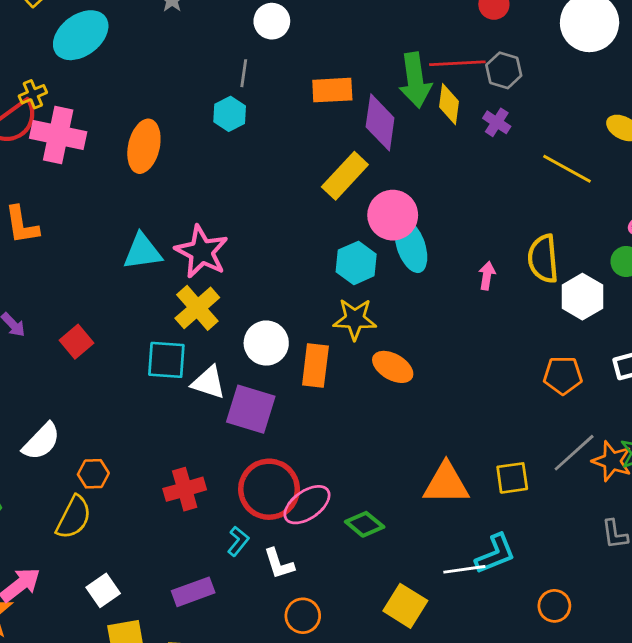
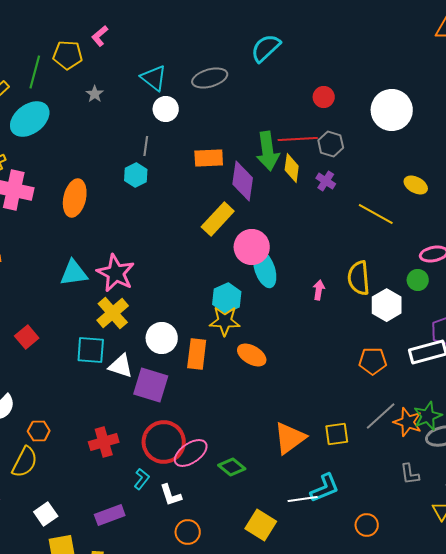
cyan hexagon: (356, 263) -> (227, 298), moved
orange triangle: (446, 484) -> (290, 438), turned -36

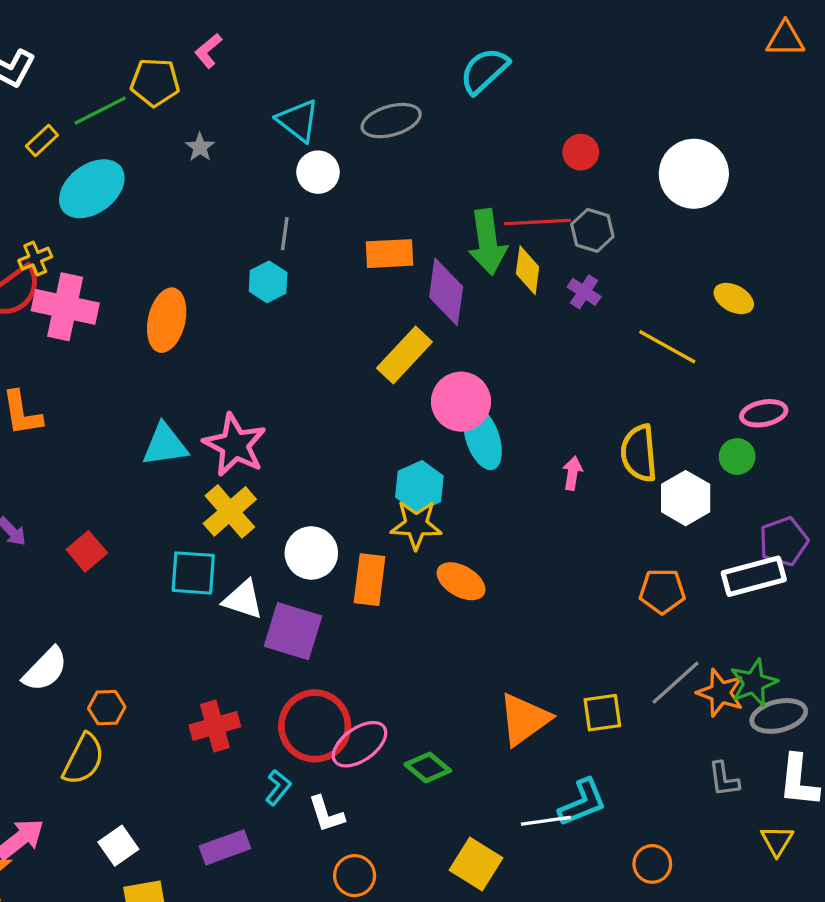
green line: (35, 72) -> (100, 111), turned 48

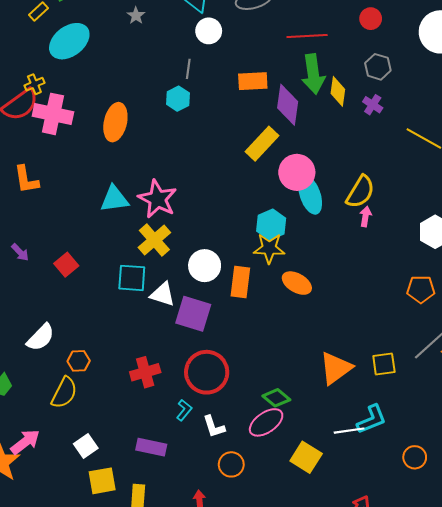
red line: (538, 222) -> (307, 36), moved
yellow semicircle: (639, 453) -> (360, 192), moved, turned -144
pink ellipse: (360, 744) -> (266, 422), moved
purple rectangle: (225, 847) -> (151, 447), turned 32

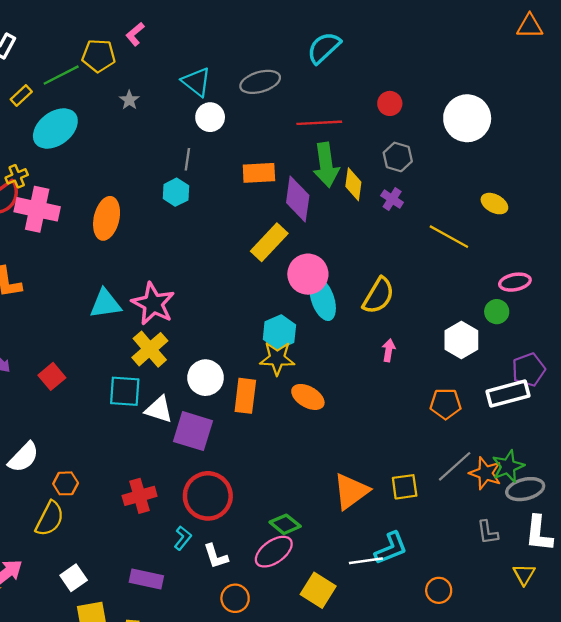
pink arrow: (366, 216) -> (389, 350), moved

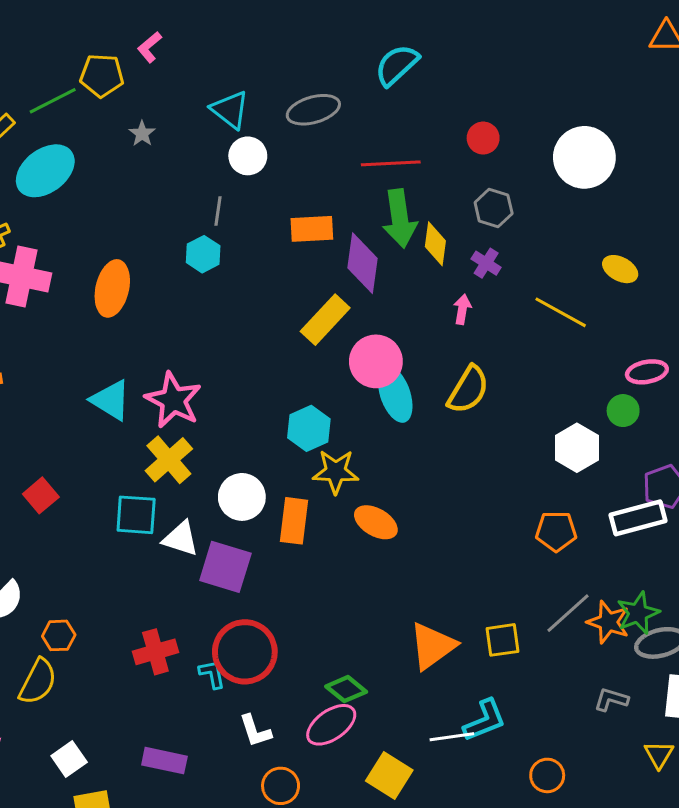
cyan triangle: (105, 304) -> (111, 400), turned 40
cyan hexagon: (279, 332) -> (309, 428), moved
pink arrow: (389, 350) -> (462, 309), moved
gray L-shape: (488, 532) -> (611, 699), turned 115
cyan L-shape: (183, 538) -> (212, 674), moved, turned -50

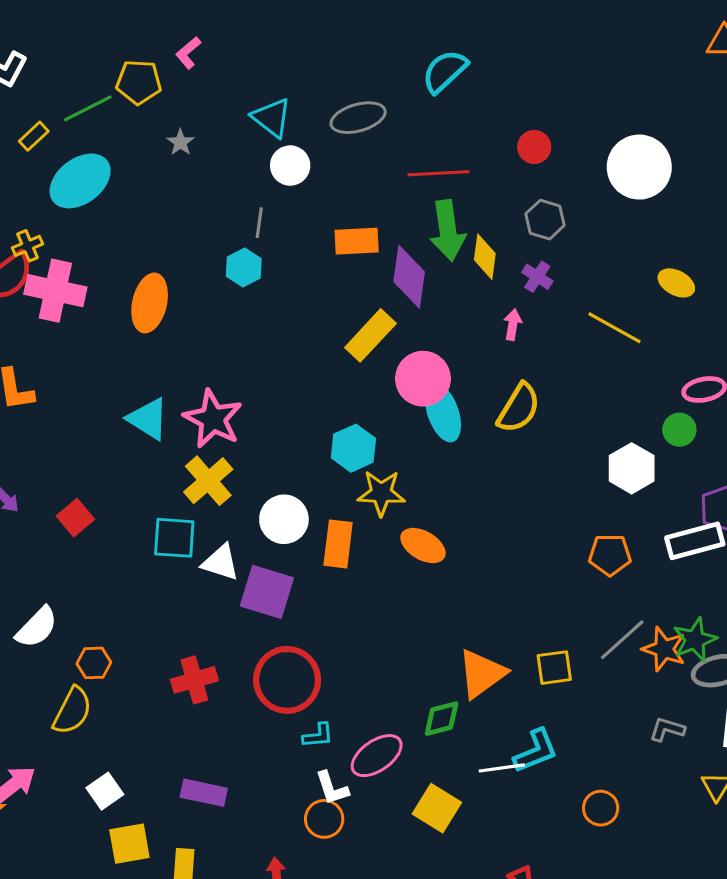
cyan L-shape: (212, 674) -> (318, 736), moved, turned 96
green diamond: (346, 689) -> (442, 719), moved, turned -54
white L-shape: (255, 731) -> (332, 788), moved

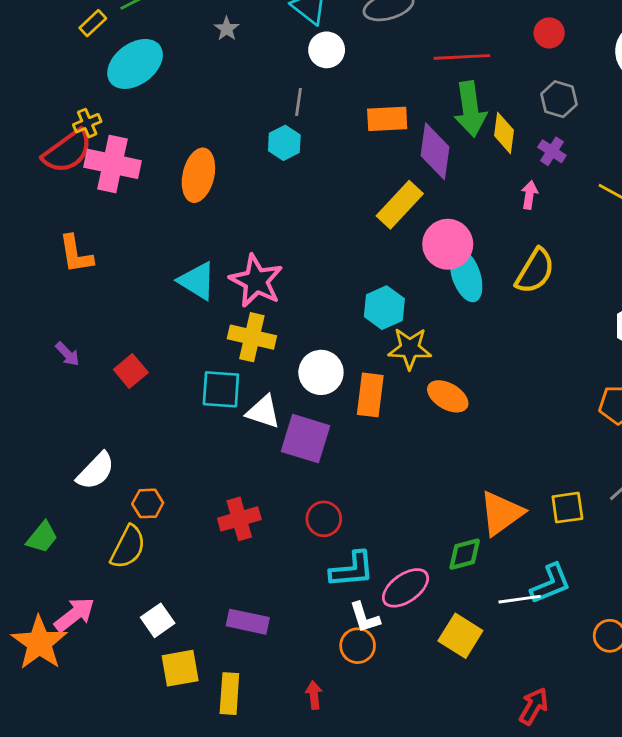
yellow cross: (208, 481) -> (252, 337), turned -36
red circle: (287, 680) -> (324, 519), size x0.6
cyan L-shape: (318, 736) -> (352, 570), size x1.6

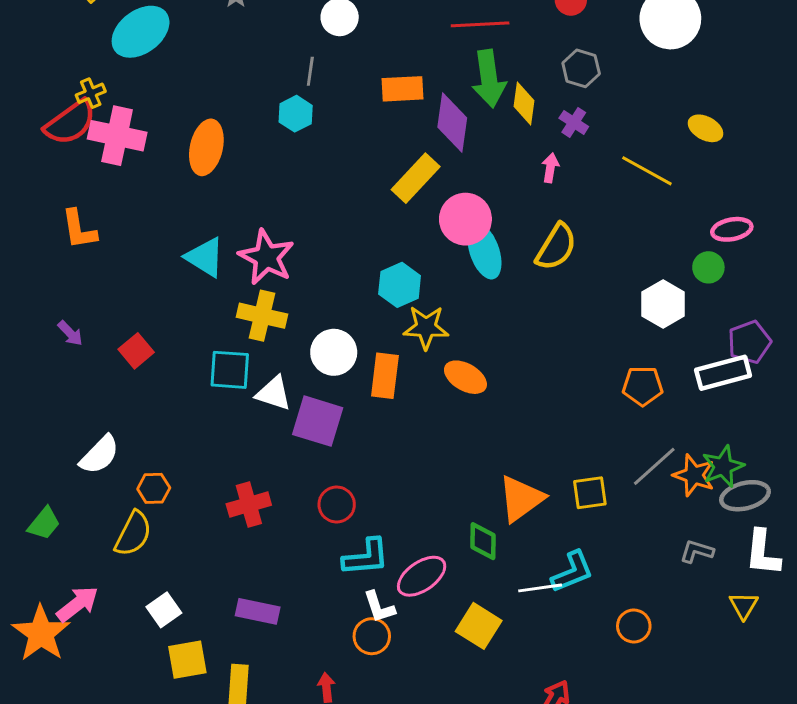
green diamond: (465, 554) -> (483, 541), turned -75

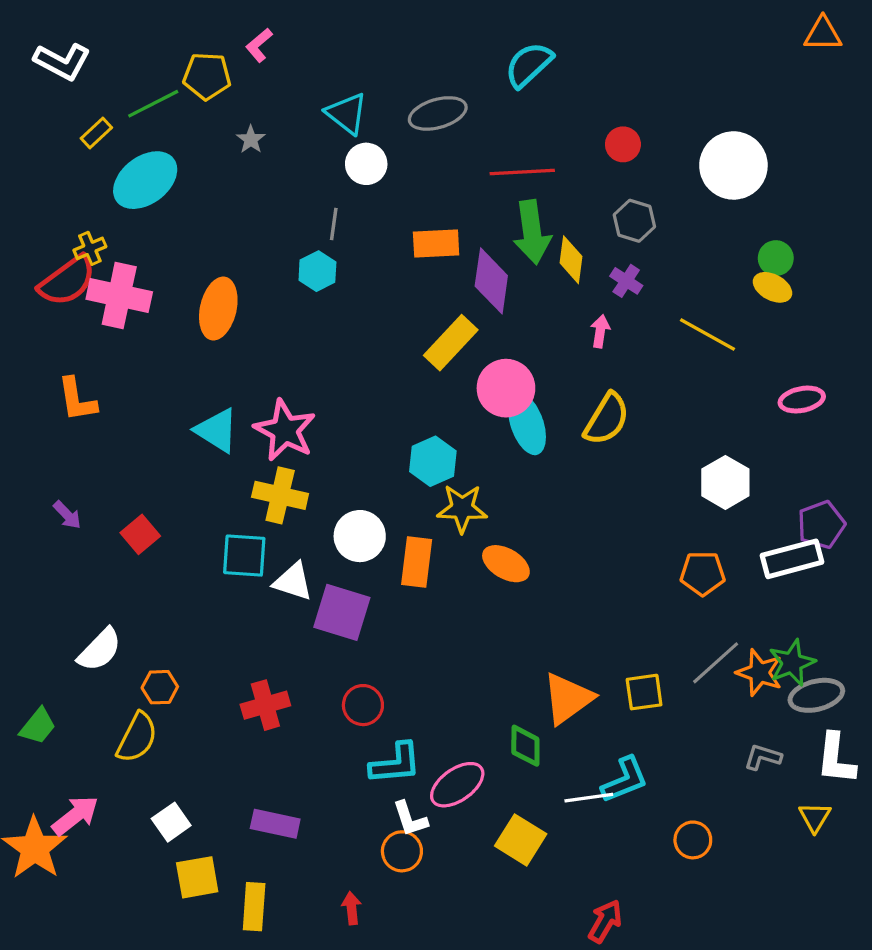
green circle: (708, 267) -> (776, 258), moved

